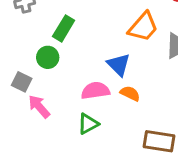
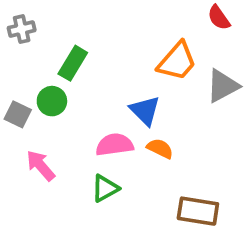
gray square: (22, 82) -> (18, 114), moved

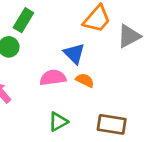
green triangle: (105, 188) -> (58, 122), moved

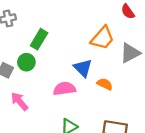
orange semicircle: (85, 80) -> (105, 84), moved

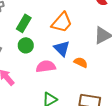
orange trapezoid: (102, 38) -> (62, 22), moved
green circle: (26, 62) -> (26, 45), moved

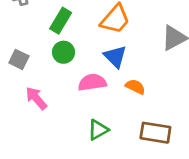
orange semicircle: (81, 62) -> (135, 87), moved

